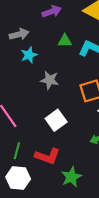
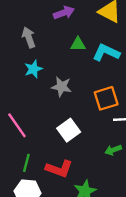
gray arrow: (19, 34) -> (29, 37), turned -96
cyan star: (29, 55) -> (33, 69), moved

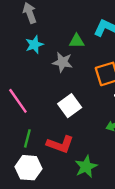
green triangle: (78, 44) -> (77, 41), moved

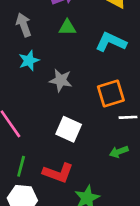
green triangle: (77, 41) -> (67, 27), moved
white square: (70, 106) -> (69, 129), turned -30

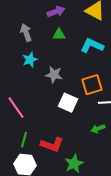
white square: (69, 129) -> (68, 103), moved

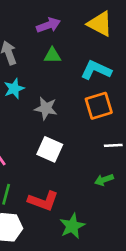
orange square: (92, 85) -> (99, 106), moved
white square: (68, 103) -> (50, 149), moved

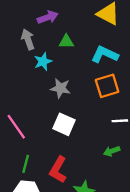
purple arrow: (48, 25) -> (48, 17), moved
cyan star: (14, 89) -> (43, 61), moved
red L-shape: (43, 201) -> (58, 170), turned 100

